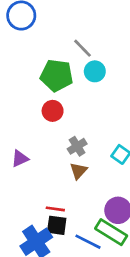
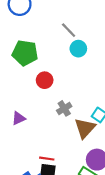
green pentagon: (57, 75) -> (25, 53), moved
brown triangle: (78, 171) -> (85, 128), moved, size x1.5

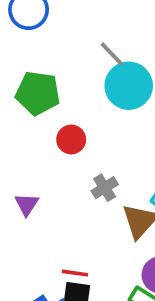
cyan circle: (78, 49) -> (129, 86), size x1.6
purple triangle: (18, 118) -> (27, 204), turned -32

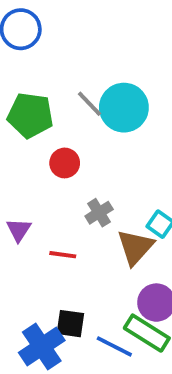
gray line: (112, 54) -> (89, 104), moved
red line: (75, 273) -> (63, 255), moved

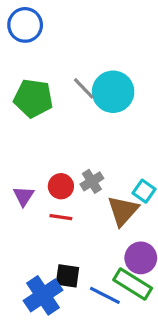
red circle: (65, 163) -> (61, 186), moved

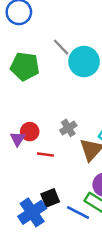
gray line: (84, 88) -> (61, 47), moved
red circle: (61, 186) -> (30, 132), moved
black square: (67, 276) -> (50, 198), turned -30

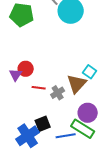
gray cross: (68, 128) -> (58, 93), moved
blue line: (78, 212) -> (66, 136), turned -36

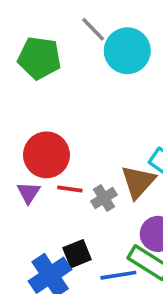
red circle: (26, 69) -> (46, 155), size x1.6
purple triangle: (16, 75) -> (29, 193), moved

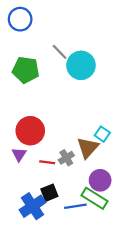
red line: (70, 189) -> (47, 162), moved

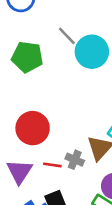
purple triangle: (19, 154) -> (19, 172), moved, size x1.5
gray cross: (66, 158) -> (75, 160), turned -35

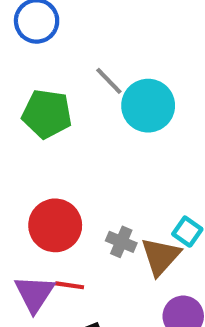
gray cross: (75, 160) -> (121, 242), moved
red line: (52, 165) -> (70, 285), moved

